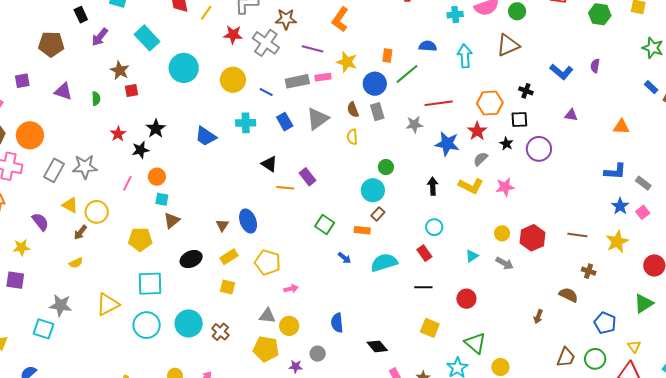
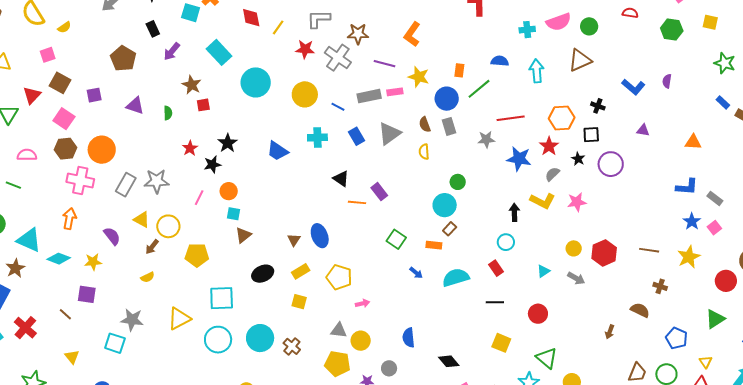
brown pentagon: (51, 44) -> (123, 59), turned 30
black arrow: (433, 186) -> (514, 212), moved
yellow pentagon: (140, 239) -> (197, 255), moved

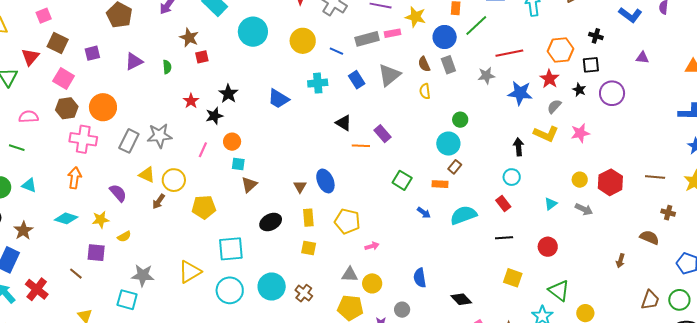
purple triangle: (135, 106) -> (134, 61), turned -42
cyan triangle: (29, 240) -> (29, 185), moved, size x0.6
yellow rectangle: (301, 271) -> (308, 218), turned -60
yellow semicircle: (148, 277) -> (124, 237), moved

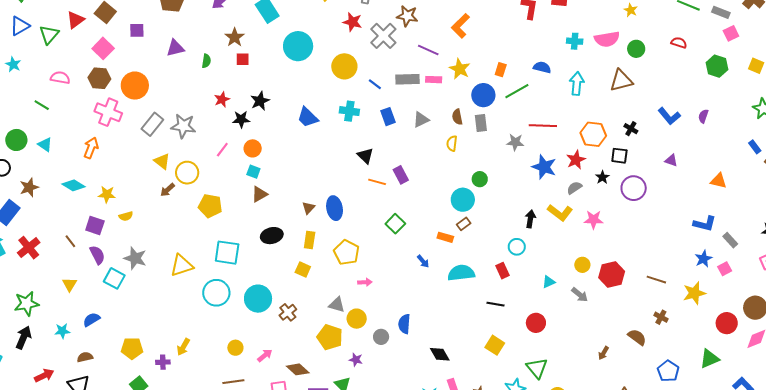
gray triangle: (389, 75) -> (421, 120), size x0.7
green square: (402, 180) -> (395, 224), moved
purple semicircle: (118, 193) -> (97, 255), moved
gray circle: (402, 310) -> (381, 337), moved

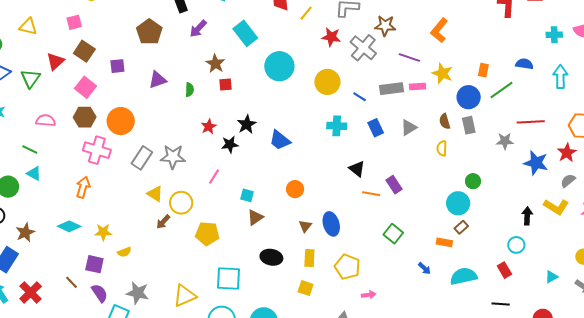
blue trapezoid: (308, 117) -> (280, 140), moved
cyan triangle: (45, 145) -> (34, 173), moved
orange circle: (253, 148) -> (295, 189), moved
black ellipse: (272, 236) -> (271, 257), turned 30

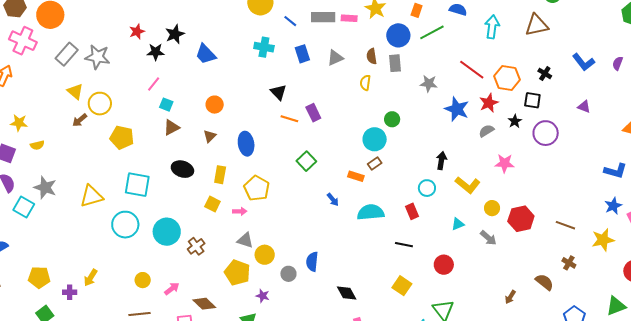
red line: (531, 122) -> (472, 70), moved, turned 32
pink line: (214, 177) -> (154, 84), moved
yellow L-shape: (556, 207) -> (468, 185), moved
brown triangle: (305, 226) -> (210, 136), moved
pink arrow: (369, 295) -> (240, 211), moved

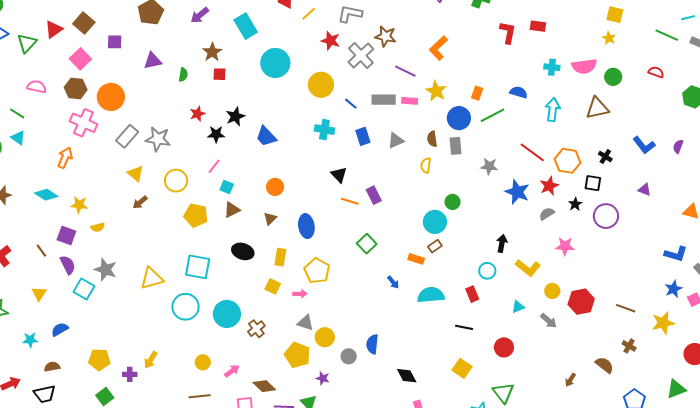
yellow circle: (100, 104) -> (176, 181), moved
yellow pentagon: (122, 137) -> (196, 215), moved

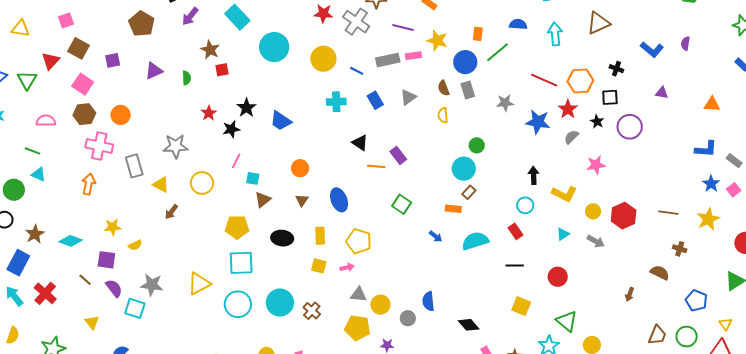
orange circle: (111, 97) -> (121, 115), size x0.7
gray rectangle: (127, 136) -> (134, 166), moved, turned -45
cyan diamond: (46, 195) -> (71, 241), moved
yellow pentagon: (196, 215) -> (237, 227), moved

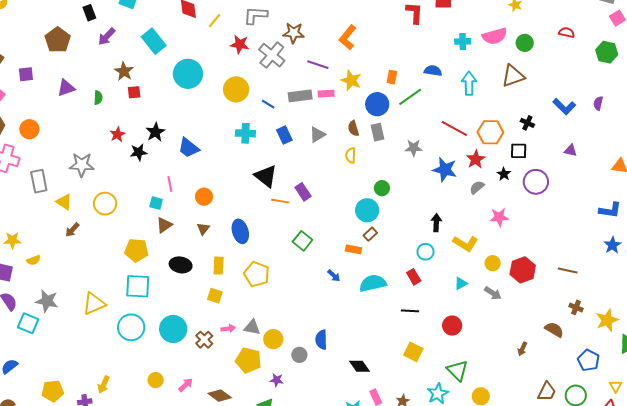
black triangle: (360, 143) -> (266, 176), size x1.4
pink line: (236, 161) -> (170, 184), moved, turned -42
yellow star: (708, 219) -> (607, 320), moved
pink arrow: (347, 267) -> (228, 328), moved

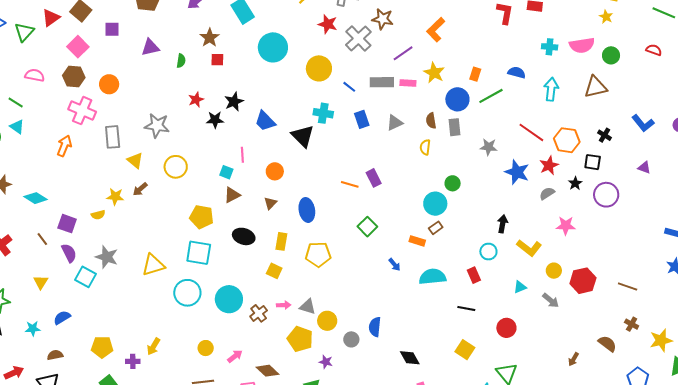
purple line: (318, 65) -> (403, 53), turned -60
black triangle: (266, 176) -> (303, 136), moved
yellow star: (12, 240) -> (115, 197), moved
yellow pentagon: (257, 274) -> (318, 254), turned -30

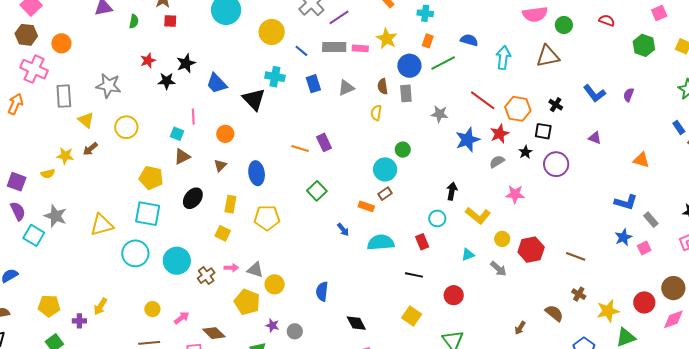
cyan cross: (550, 47) -> (425, 13), moved
purple line: (403, 53) -> (339, 17), moved
blue star: (517, 172) -> (468, 140), turned 30
black ellipse: (244, 236) -> (193, 198), turned -70
gray circle: (351, 339) -> (295, 331), moved

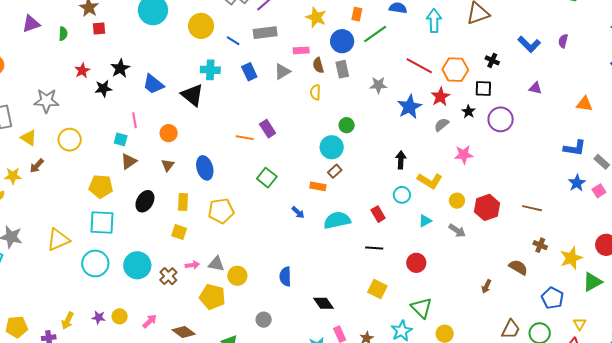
pink rectangle: (360, 48) -> (301, 50), moved
cyan circle: (437, 218) -> (402, 195), moved
purple star: (272, 325) -> (99, 317), moved

